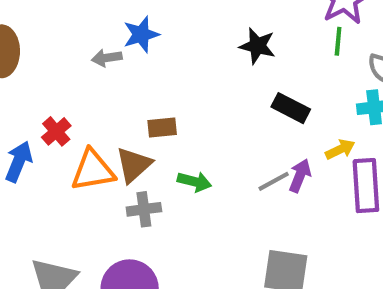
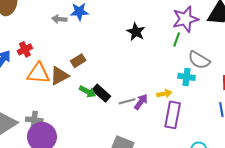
black rectangle: (291, 108) -> (101, 93), moved
brown rectangle: (162, 128) -> (78, 61), turned -40
gray cross: (144, 209) -> (34, 120), moved

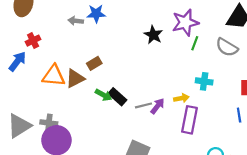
purple star: (185, 19) -> (185, 23), moved
red cross: (25, 49) -> (33, 41), moved
gray semicircle: (199, 60) -> (227, 47), moved

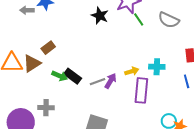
green line: (195, 43) -> (139, 19), turned -48
cyan cross: (204, 81) -> (157, 67), moved
gray cross: (49, 123) -> (46, 108), moved

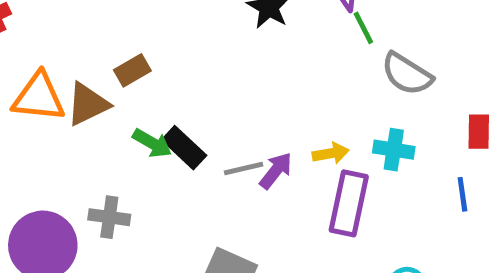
gray semicircle: (169, 20) -> (407, 74), moved

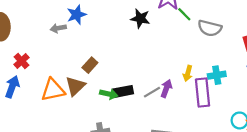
black rectangle: (184, 148) -> (123, 91), turned -36
cyan cross: (394, 150) -> (217, 75), moved
yellow arrow: (331, 153) -> (188, 73), turned 133

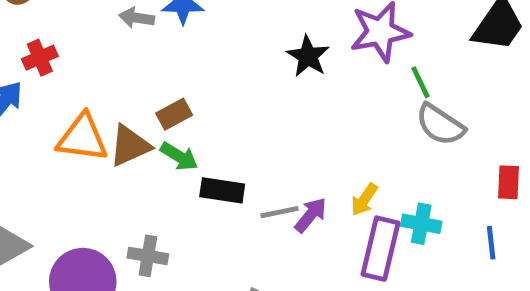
green line: (184, 14) -> (420, 82), moved
green arrow: (109, 94) -> (179, 156), moved

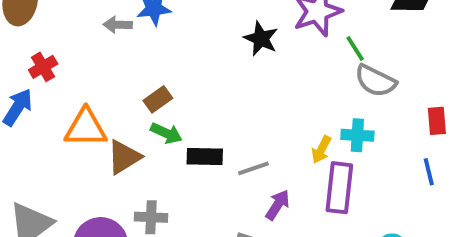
brown triangle: (130, 146) -> (124, 157), moved
purple arrow: (311, 215) -> (278, 205), moved
cyan cross: (421, 224) -> (357, 135), moved

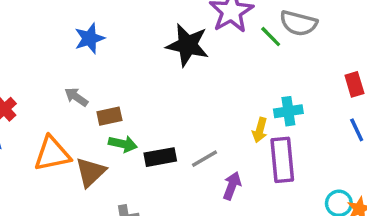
gray arrow: (118, 25) -> (76, 97), moved, turned 45
black star: (261, 39) -> (188, 45), size x1.4
gray semicircle: (375, 81) -> (298, 23), moved
brown rectangle: (158, 99) -> (109, 116), turned 35

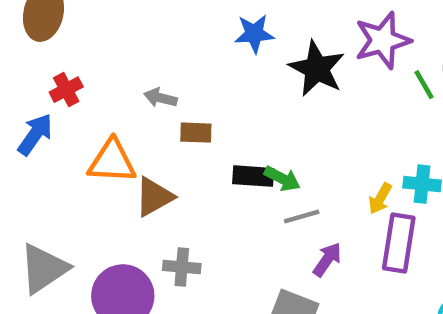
blue star: (89, 38) -> (254, 34), moved
gray arrow: (76, 97) -> (160, 98), turned -35
green arrow: (123, 144) -> (282, 179), moved
black rectangle: (160, 157) -> (253, 176), moved

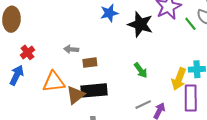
black rectangle: (253, 176) -> (94, 90), moved, size x1.4
green arrow: (282, 179) -> (141, 70), moved, turned 35
yellow arrow: (380, 198) -> (179, 79), size x1.5
gray line: (302, 216) -> (143, 105), moved

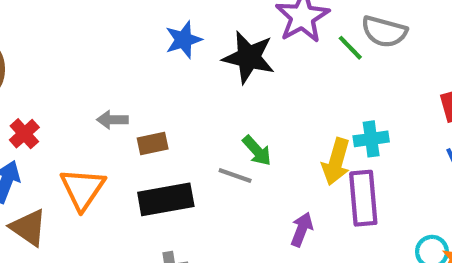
orange triangle: (54, 82) -> (83, 189), turned -45
brown triangle: (76, 95) -> (28, 228), moved, turned -42
gray line: (143, 105) -> (235, 176), moved, turned 49

